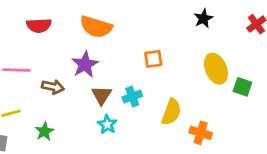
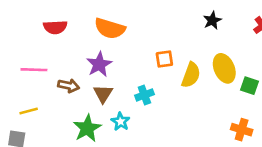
brown triangle: (102, 95) -> (103, 94), moved
yellow semicircle: (171, 112) -> (191, 75), moved
green star: (44, 131) -> (87, 128), moved, size x1.5
orange cross: (201, 133) -> (242, 130), moved

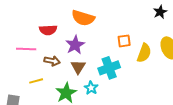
red semicircle: (55, 27) -> (48, 30), moved
cyan cross: (144, 95) -> (109, 68), size x1.5
yellow line: (29, 111) -> (36, 81), moved

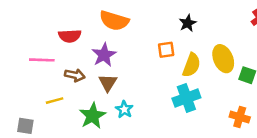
black star: (160, 12) -> (188, 23), moved
cyan cross: (109, 68) -> (186, 98), moved

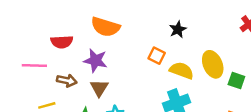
orange square: (166, 50) -> (157, 56), turned 35
purple star: (104, 55) -> (95, 61), turned -30
yellow semicircle: (191, 65) -> (182, 71), turned -90

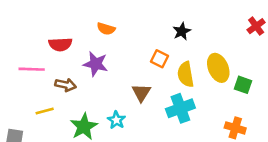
orange semicircle: (105, 27) -> (106, 29), size x0.6
yellow semicircle: (182, 71) -> (186, 74), turned -120
brown triangle: (99, 88) -> (141, 93), moved

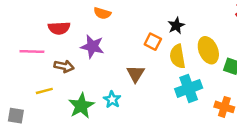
black star: (182, 31) -> (176, 26), moved
cyan cross: (180, 108) -> (189, 88), moved

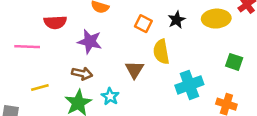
orange square: (153, 42) -> (143, 24), moved
yellow ellipse: (208, 50) -> (216, 19), moved, turned -70
yellow semicircle: (177, 56) -> (161, 52), moved
brown arrow: (64, 66) -> (82, 73), moved

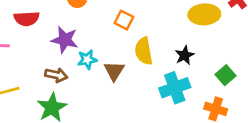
black star: (177, 20) -> (185, 55), moved
green square: (234, 62) -> (225, 75), moved, turned 30
cyan star: (110, 96) -> (87, 60), moved, turned 30

